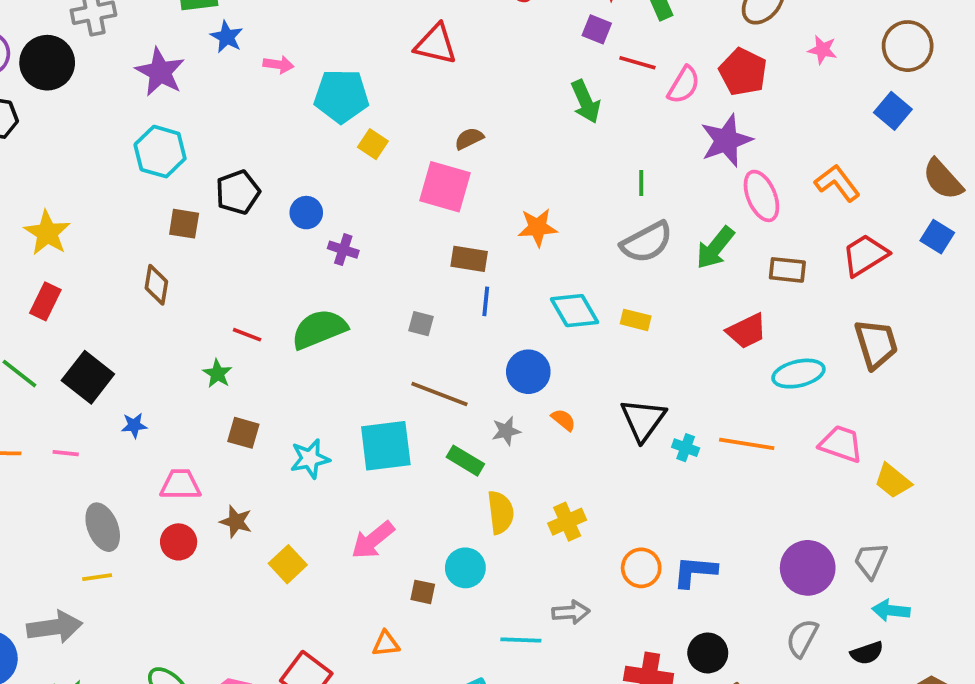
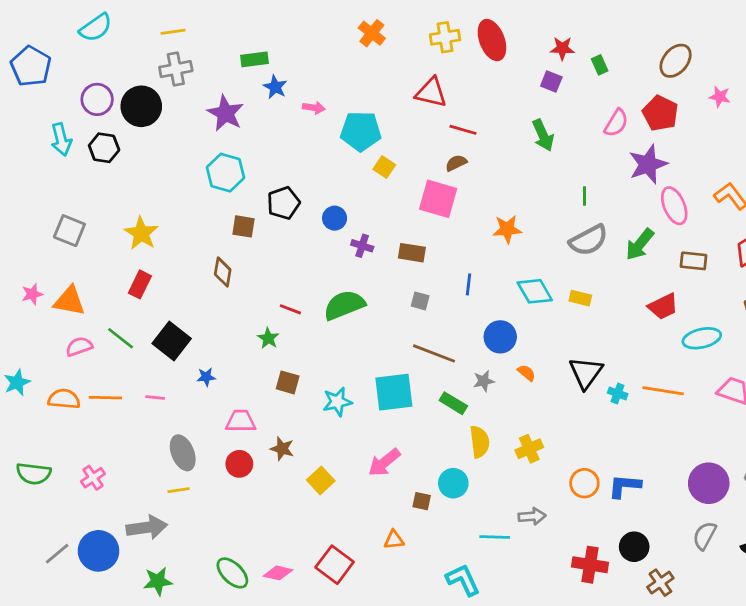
red line: (637, 63) -> (463, 130), moved
brown rectangle: (469, 259) -> (412, 253), moved

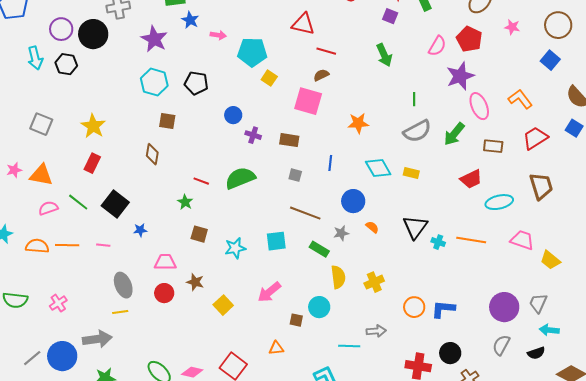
black pentagon: (283, 203) -> (196, 83), moved, turned 30
cyan square: (394, 392) -> (276, 241), size x0.7

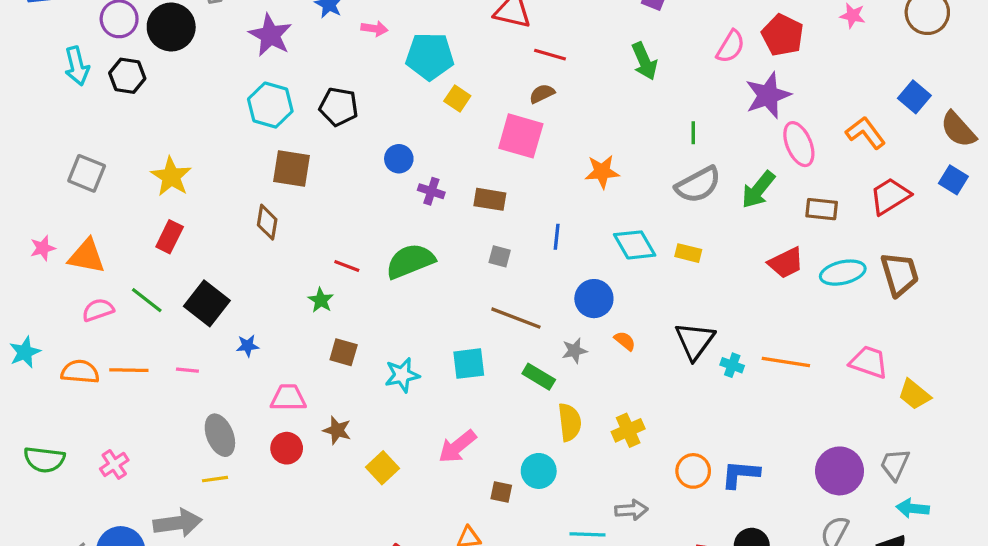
blue square: (550, 60) -> (914, 97), moved
brown square: (167, 121) -> (291, 168), size x1.4
cyan ellipse: (499, 202) -> (843, 273), moved

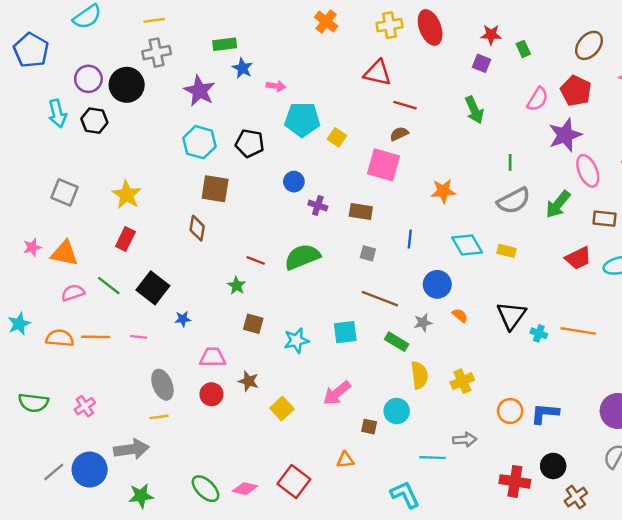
cyan pentagon: (430, 56) -> (302, 119), moved

